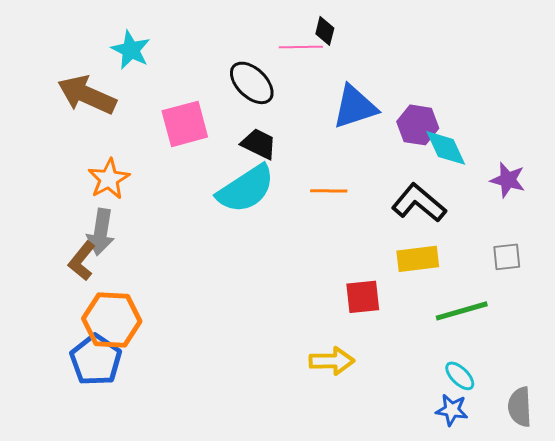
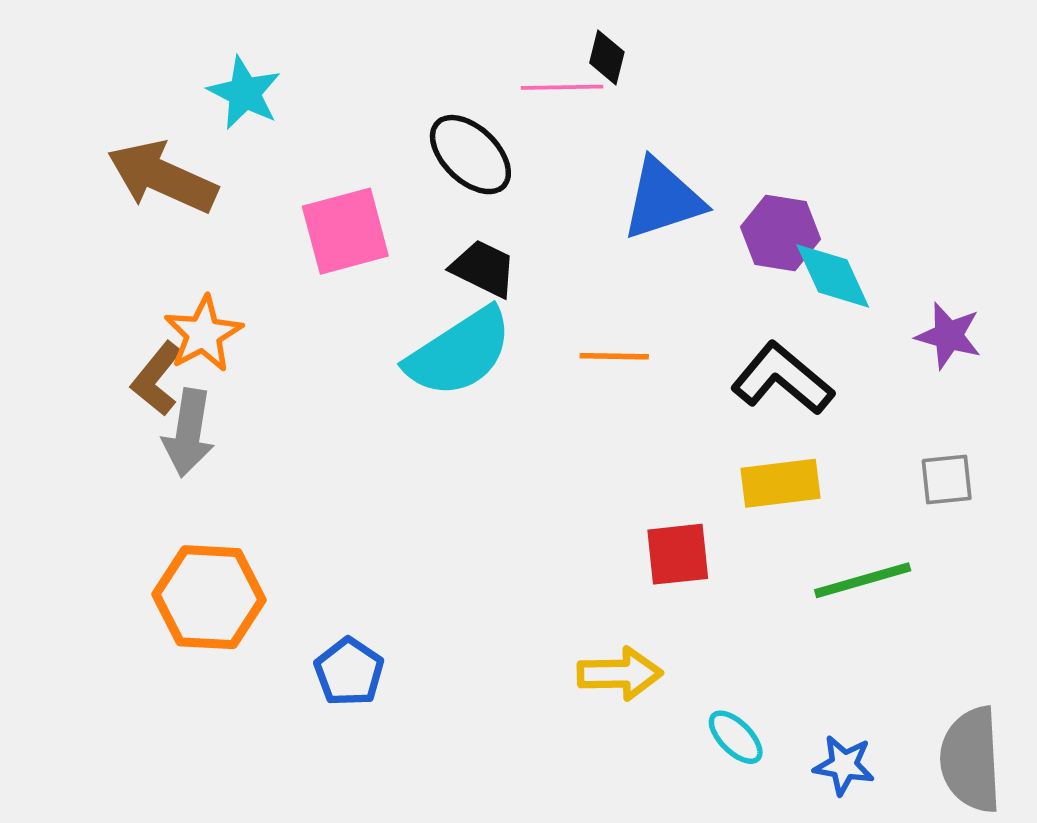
brown L-shape: (82, 261) -> (157, 379), moved
blue pentagon: (96, 360) -> (349, 672), moved, size x0.7
cyan ellipse: (460, 376) -> (736, 737), moved
gray semicircle: (520, 407) -> (971, 760), size x1.4

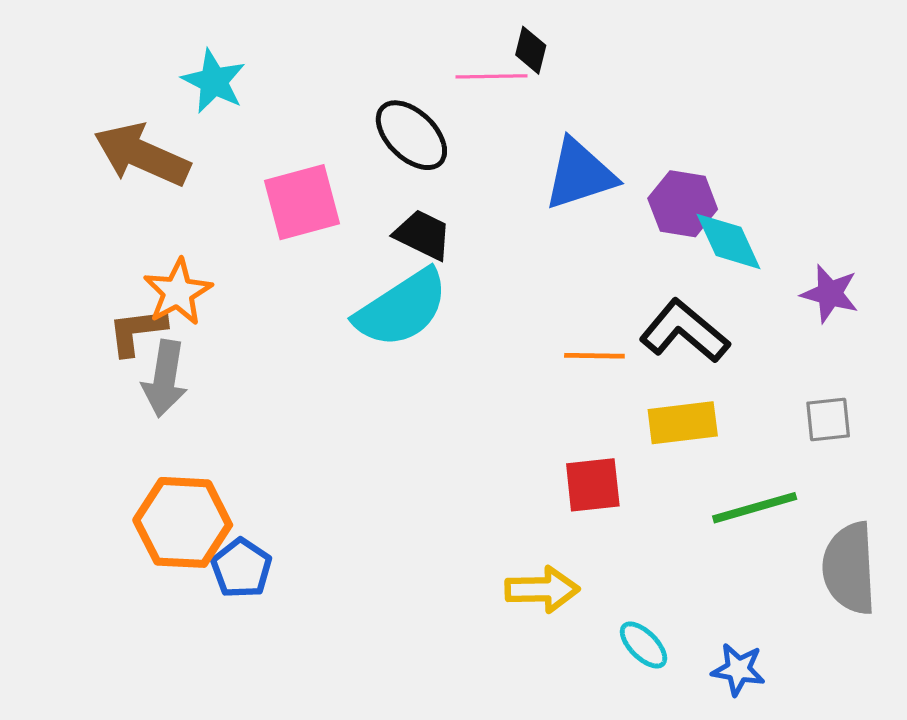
orange line: (614, 356) -> (594, 356), moved
brown L-shape: (157, 379) -> (137, 331), turned 44
blue pentagon: (349, 672) -> (242, 568), moved
gray semicircle: (971, 760) -> (849, 568), moved

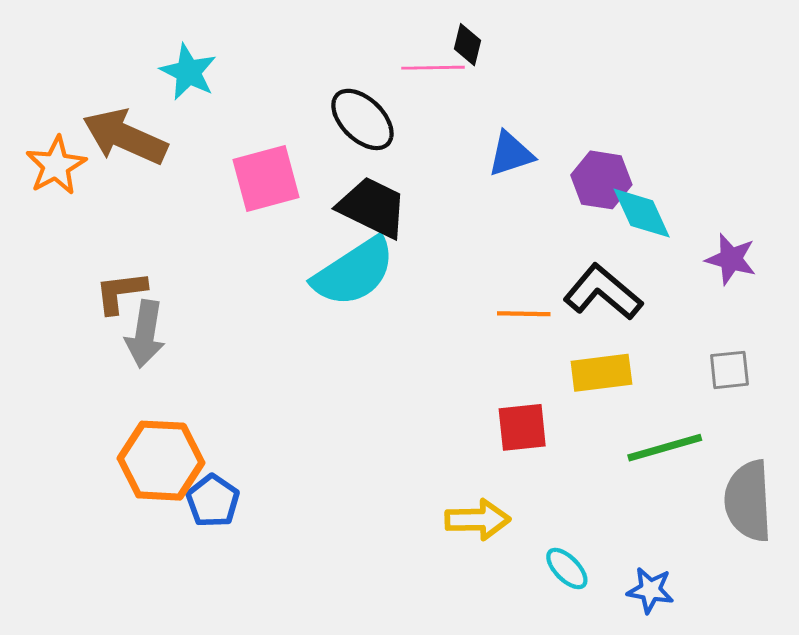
blue triangle: (580, 174) -> (511, 154), size x0.7
black trapezoid: (423, 235) -> (373, 207), size x1.4
orange star: (178, 292) -> (56, 166), moved

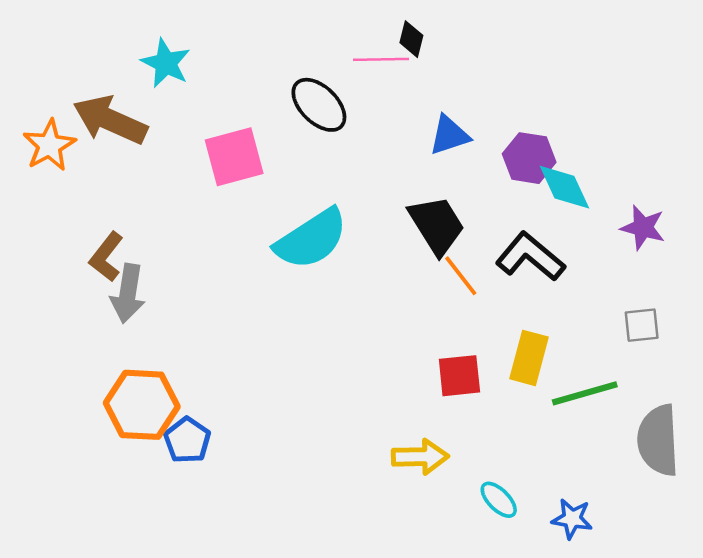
black trapezoid: (373, 207) -> (437, 225), moved, turned 32
brown L-shape: (121, 292) -> (106, 257), turned -45
orange line: (524, 314) -> (461, 276), turned 51
yellow rectangle: (601, 373) -> (529, 358), moved, turned -68

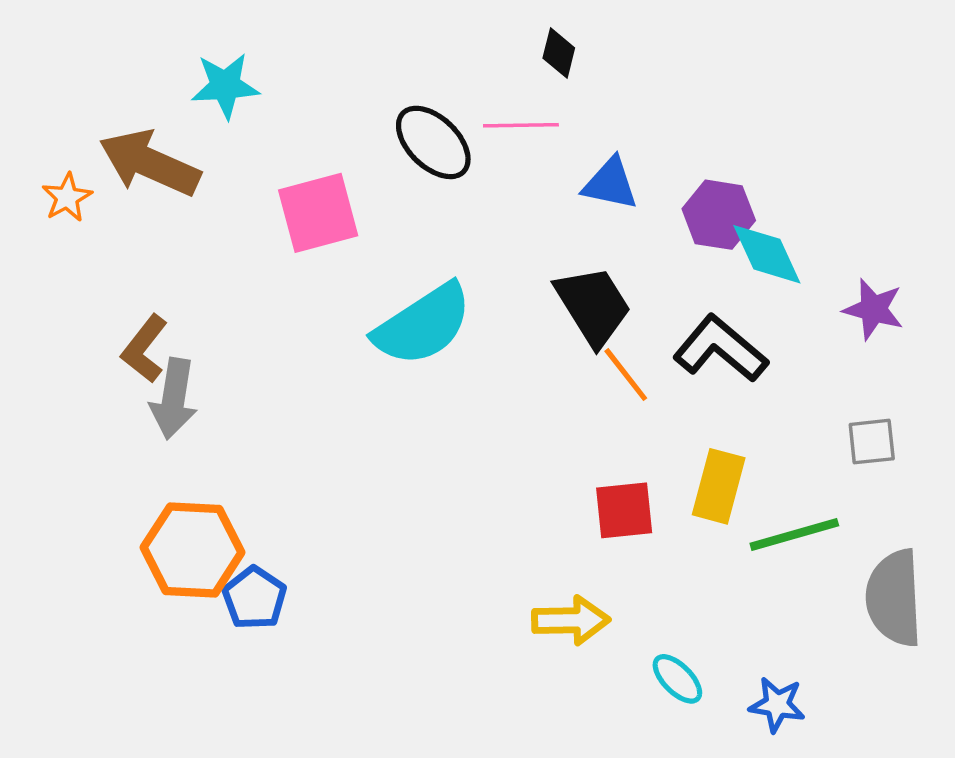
pink line: (381, 59) -> (521, 125), moved
cyan star: (166, 63) -> (225, 86), turned -30
blue triangle: (449, 135) -> (610, 184), turned 30
orange star: (49, 145) -> (67, 197), size x0.7

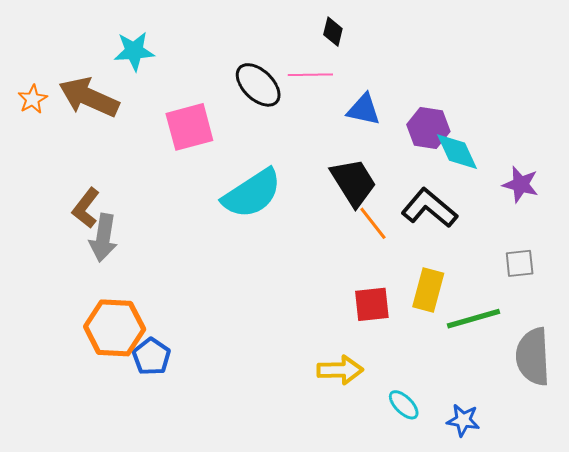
orange star: (67, 197) -> (33, 99), moved

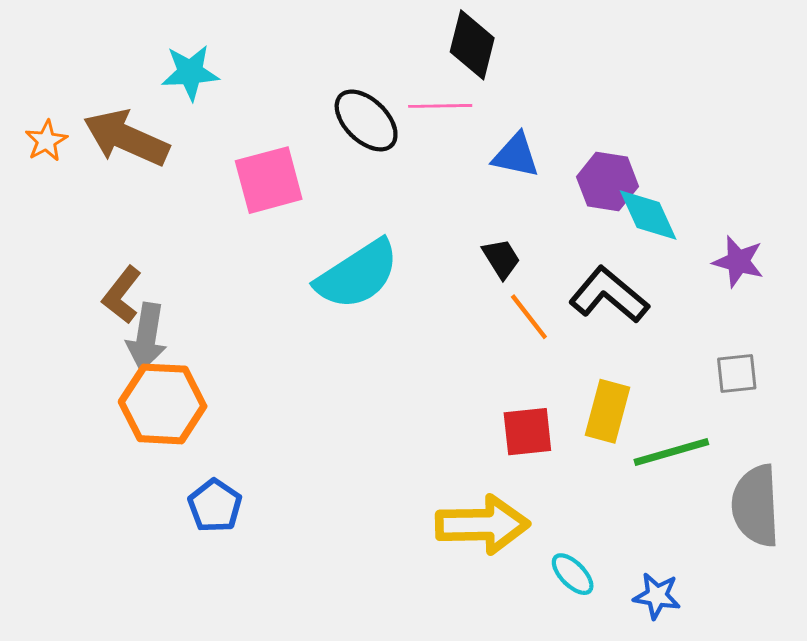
black diamond: (333, 32) -> (472, 45), size x1.6
black trapezoid: (353, 182) -> (501, 259), size x0.6
orange hexagon: (115, 328) -> (163, 404), moved
yellow arrow: (340, 370) -> (482, 525), size x1.4

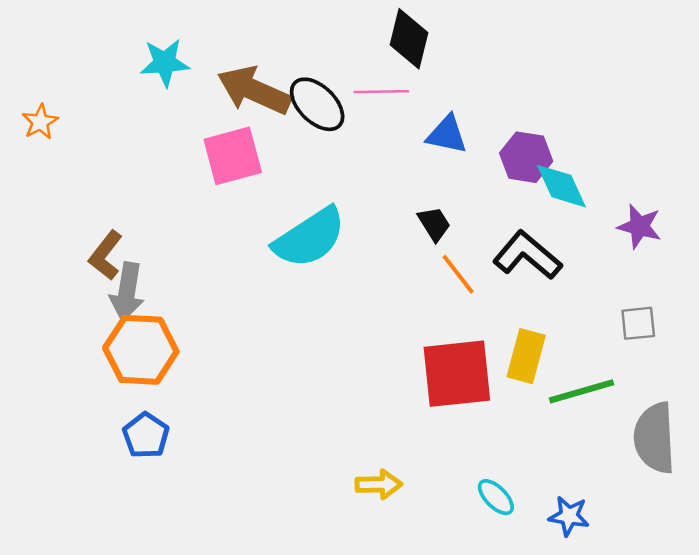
brown arrow: (126, 138) -> (254, 90), moved
red square: (527, 432) -> (457, 374), size x1.6
blue pentagon: (215, 506) -> (146, 435), moved
yellow arrow: (482, 525) -> (379, 485), moved, size x0.6

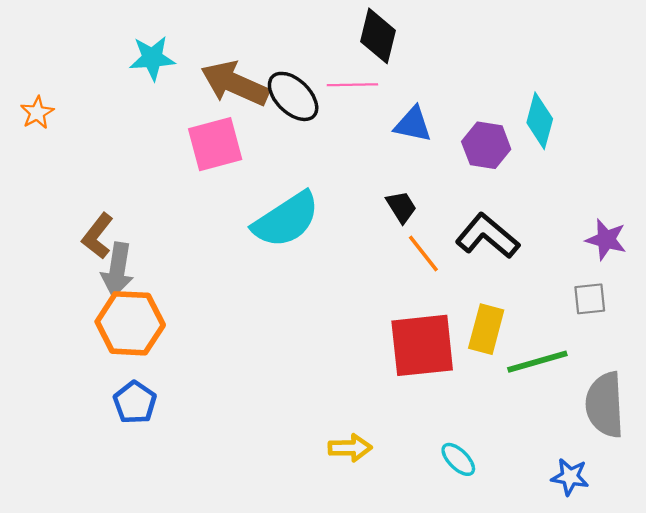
cyan diamond: (561, 186) -> (540, 121), moved, turned 40
purple star: (639, 226) -> (606, 240), moved
blue star: (569, 516) -> (570, 477), moved

